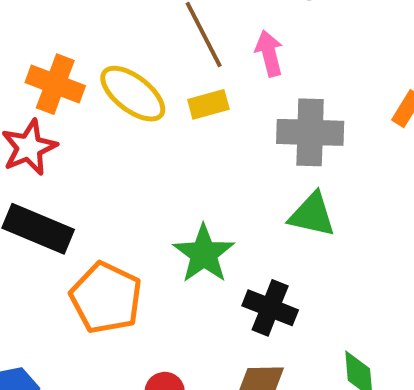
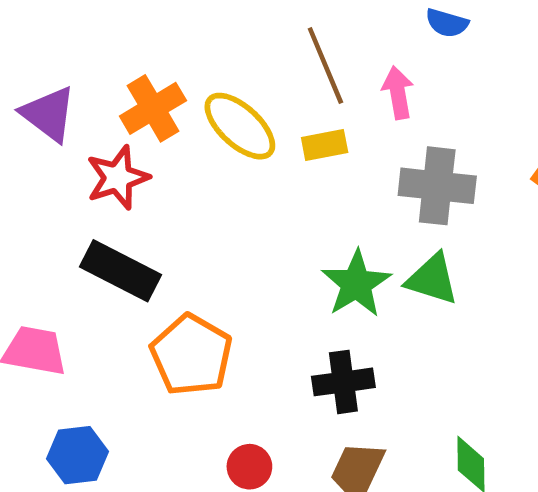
orange cross: (55, 84) -> (153, 108), turned 34
green star: (204, 254) -> (356, 284), moved
black cross: (270, 308) -> (343, 382), moved, turned -34

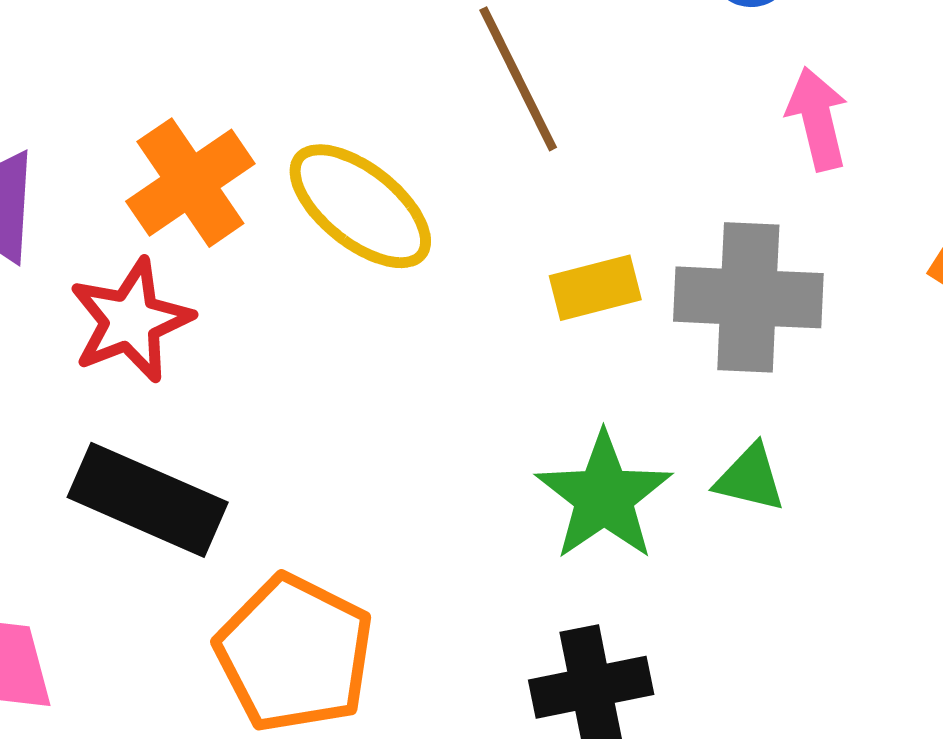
pink arrow: (398, 93) -> (817, 119), moved
yellow rectangle: (325, 145) -> (595, 288), moved
green triangle: (432, 279) -> (750, 478), size x0.7

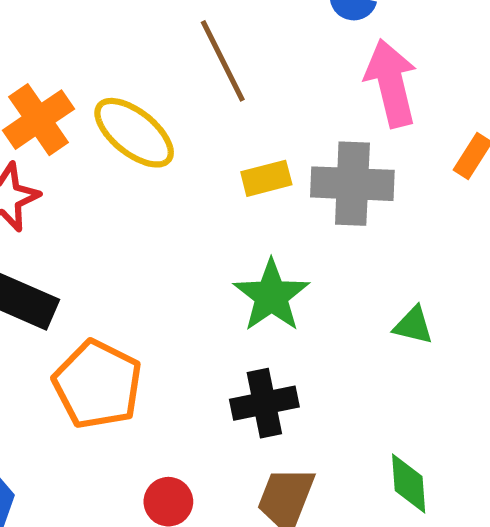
pink arrow: (817, 119) -> (391, 83), size x1.5
green triangle: (750, 478) -> (413, 325), moved

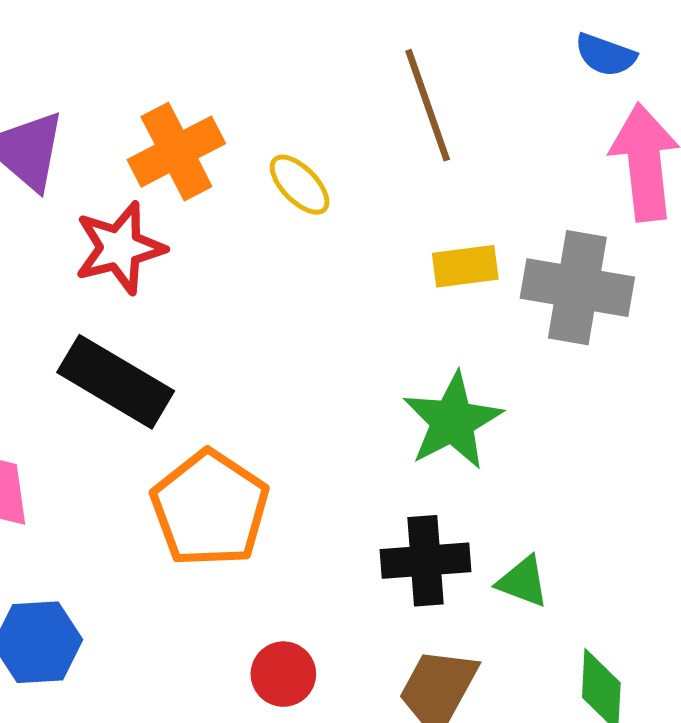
yellow ellipse: (134, 133) -> (300, 185), size x0.6
green triangle: (413, 325) -> (523, 582), moved

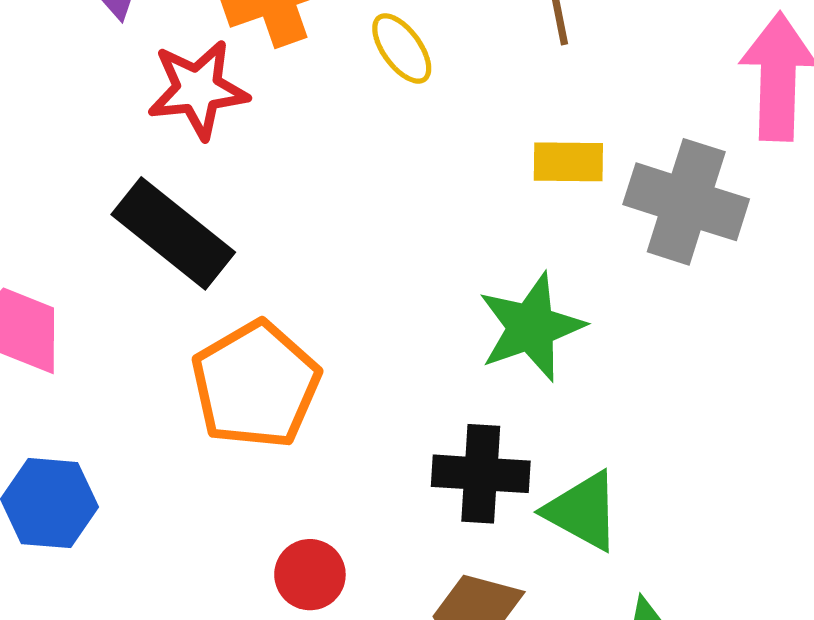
green triangle: (523, 582) -> (583, 511), size x1.4

